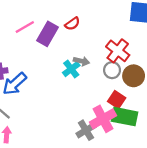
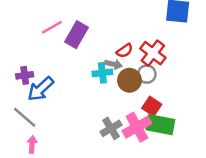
red semicircle: (72, 24) -> (125, 51), moved
cyan cross: (71, 69) -> (102, 73), turned 30
brown circle: (134, 76) -> (130, 80), moved
gray cross: (86, 130) -> (111, 128), moved

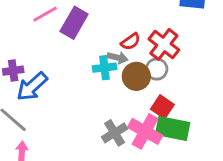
pink cross: (137, 127) -> (145, 131), turned -32

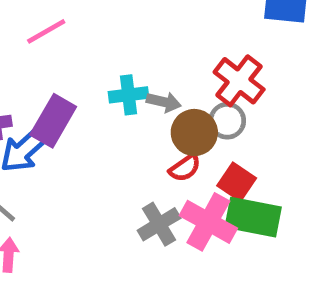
purple rectangle: (74, 23) -> (53, 121), moved
red semicircle: (131, 42) -> (185, 168), moved
cyan cross: (104, 68) -> (128, 95), moved

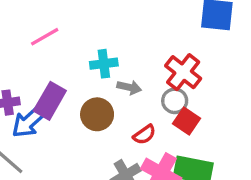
cyan cross: (128, 95) -> (104, 64), moved
brown circle: (194, 132) -> (97, 114), moved
red square: (237, 182) -> (187, 121), moved

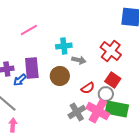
purple rectangle: (50, 101) -> (32, 68), turned -35
gray circle: (175, 101) -> (106, 94), moved
blue arrow: (30, 121) -> (20, 80), size x0.6

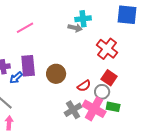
cyan cross: (64, 46) -> (83, 19), moved
gray arrow: (79, 60) -> (75, 28), moved
green rectangle: (117, 109) -> (113, 107), size x0.6

